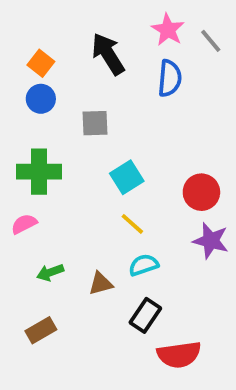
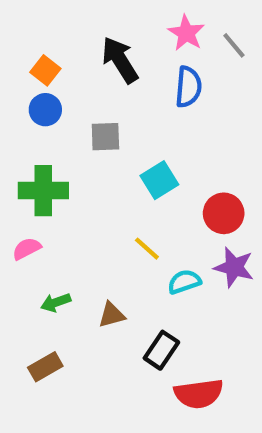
cyan square: (127, 177) -> (159, 180), moved
cyan semicircle: (144, 265) -> (184, 282), moved

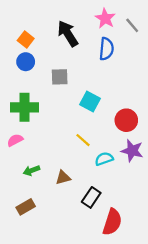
cyan square: (159, 180) -> (90, 101), turned -30
red semicircle: (199, 394) -> (112, 222), turned -64

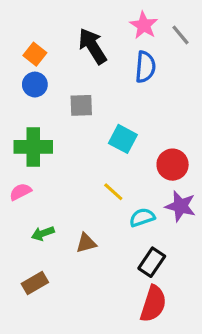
black rectangle: (91, 197) -> (152, 262), moved

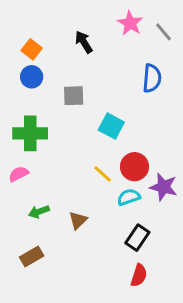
black arrow: (92, 46) -> (84, 42), size x0.7
blue semicircle: (145, 67) -> (152, 78), moved
red circle: (173, 165) -> (135, 167), moved
brown triangle: (86, 243) -> (78, 220), turned -30
red semicircle: (153, 304) -> (139, 275), size x0.7

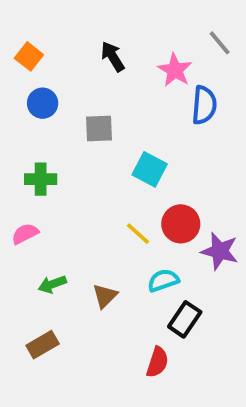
pink star: (130, 23) -> (175, 70), moved
orange square: (32, 49) -> (29, 56), moved
green cross: (30, 133) -> (41, 179), size x0.7
cyan semicircle: (129, 197) -> (163, 280), moved
red semicircle: (139, 275) -> (157, 362), moved

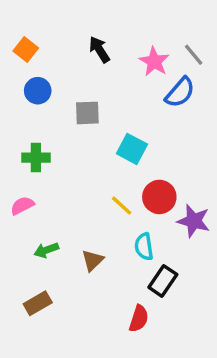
gray line: (220, 43) -> (194, 55), moved
blue semicircle: (204, 105) -> (180, 92), turned 36
cyan semicircle: (163, 280) -> (144, 247), turned -80

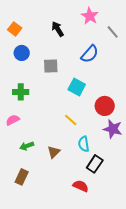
pink star: (154, 62) -> (90, 16), moved
blue semicircle: (180, 92) -> (90, 54), moved
red circle: (159, 197) -> (105, 106), moved
brown rectangle: (38, 303) -> (22, 177), turned -35
red semicircle: (139, 319) -> (81, 186), turned -84

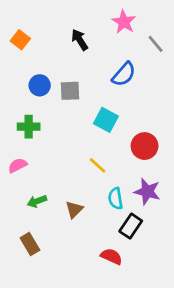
blue circle: (22, 53) -> (40, 85), moved
purple star: (113, 129) -> (147, 192), moved
brown rectangle: (22, 177) -> (30, 244), turned -56

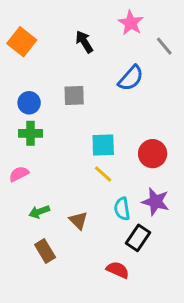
orange square: (20, 40) -> (22, 42), size x1.4
blue circle: (40, 85) -> (29, 103), moved
cyan square: (106, 120) -> (103, 145), moved, turned -30
brown triangle: (74, 210) -> (78, 220), turned -30
brown rectangle: (30, 244) -> (45, 251), moved

